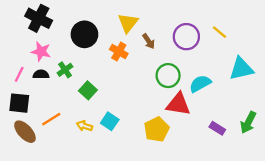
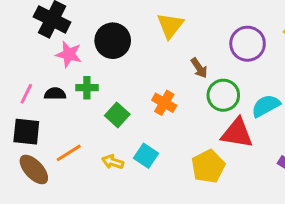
brown arrow: (149, 41) -> (199, 68), moved
pink star: (41, 52) -> (69, 54), moved
orange cross: (119, 52) -> (164, 103), moved
green cross: (65, 70) -> (87, 88), turned 35

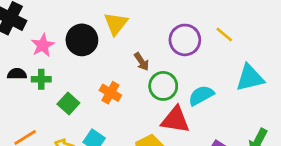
black circle: (113, 41) -> (82, 40), moved
pink star: (69, 54) -> (43, 45), moved, turned 30
black semicircle: (55, 94) -> (17, 74), moved

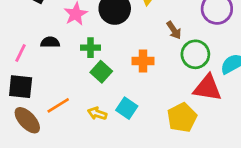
green cross: (41, 79) -> (90, 48), moved
orange cross: (110, 93) -> (143, 61), turned -30

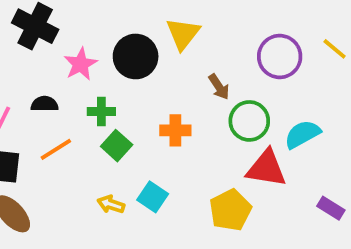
orange line: (58, 105) -> (56, 149), moved

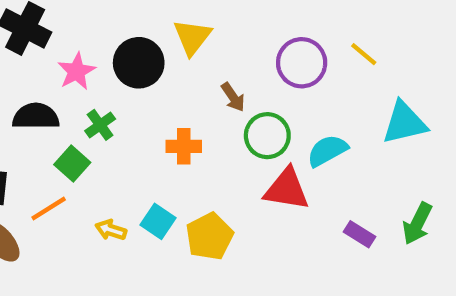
black semicircle: (45, 104) -> (36, 116), size x1.5
green cross: (101, 111) -> (100, 125), turned -36
green square: (117, 146) -> (72, 163), moved
orange line: (56, 149) -> (49, 209), moved
yellow pentagon: (230, 210) -> (209, 236), moved

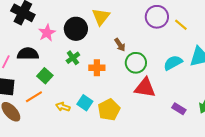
purple circle: (302, 63) -> (157, 17), moved
green cross: (100, 125) -> (73, 58), moved
cyan semicircle: (327, 151) -> (173, 63), moved

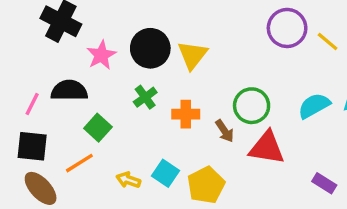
yellow triangle: (101, 17) -> (192, 55), moved
brown arrow: (120, 45) -> (225, 131), moved

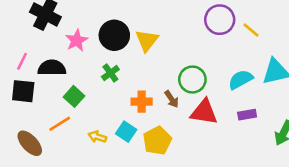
pink line: (32, 104) -> (22, 61), moved
orange cross: (186, 114) -> (142, 102), moved
black square: (32, 146) -> (23, 91), moved
purple rectangle: (324, 183) -> (247, 115), moved, turned -42

